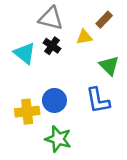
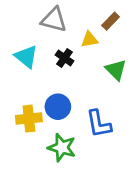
black cross: (52, 46) -> (64, 58), moved
blue L-shape: (98, 100) -> (99, 124), moved

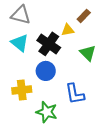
gray triangle: (54, 20) -> (21, 15), moved
black cross: (64, 58) -> (49, 44), size x1.6
blue circle: (58, 107) -> (46, 71), moved

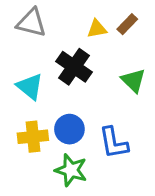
yellow triangle: (68, 30) -> (97, 29), moved
cyan triangle: (20, 43) -> (30, 87), moved
blue circle: (46, 71) -> (69, 129), moved

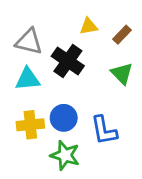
gray triangle: (31, 23) -> (29, 42), moved
brown rectangle: (127, 24) -> (122, 35), moved
cyan triangle: (30, 87) -> (28, 79), turned -44

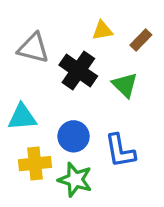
green triangle: (122, 73) -> (125, 85), moved
cyan triangle: (28, 79) -> (22, 117), moved
yellow cross: (30, 125) -> (35, 164), moved

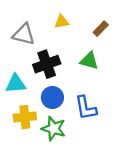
yellow triangle: (102, 30) -> (62, 22), moved
black cross: (78, 71) -> (47, 64), moved, turned 35
green triangle: (125, 85) -> (89, 61), turned -30

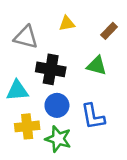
black cross: (47, 64) -> (51, 69), turned 30

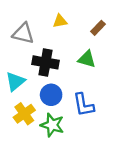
cyan triangle: (17, 90) -> (15, 81), turned -35
yellow cross: (27, 126) -> (24, 114), turned -30

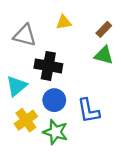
green triangle: (87, 59) -> (104, 55), moved

